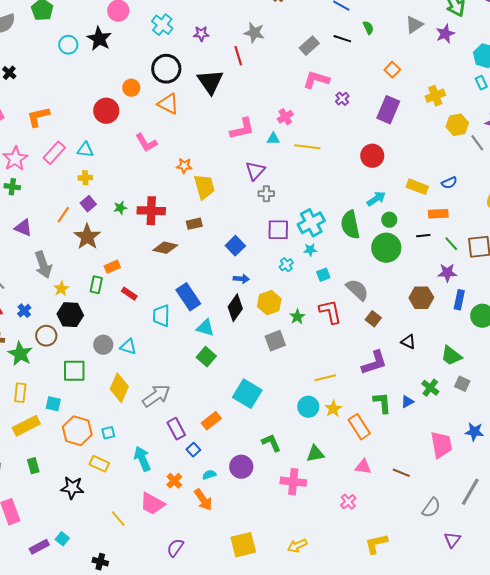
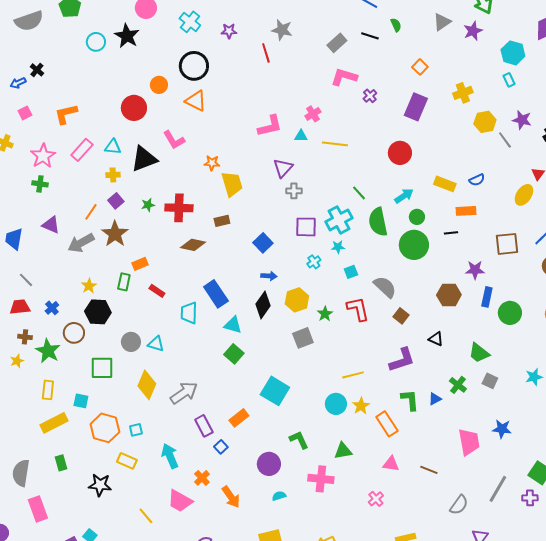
black triangle: (210, 82) -> (144, 159), moved, turned 44
green line: (451, 244) -> (359, 193), moved
gray arrow: (43, 265) -> (81, 243), moved, turned 80
cyan semicircle: (209, 475) -> (279, 496), moved

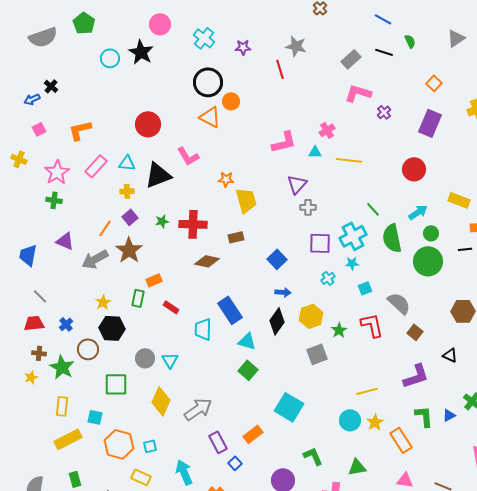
orange circle: (159, 85) -> (231, 101), moved
cyan triangle: (156, 344) -> (170, 360), turned 42

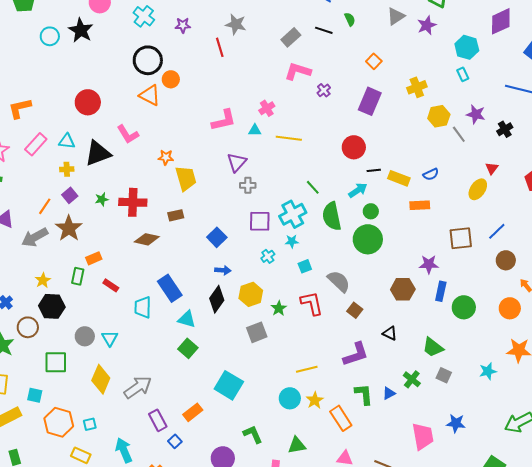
black line: (465, 249) -> (374, 170), moved

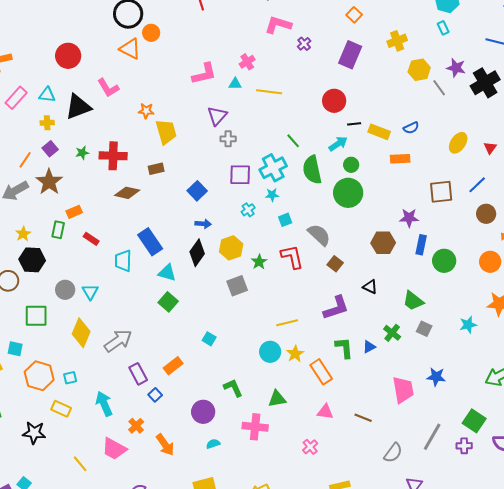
black cross: (505, 129) -> (485, 83), size x1.8
red triangle: (492, 168) -> (490, 148), moved
cyan square: (229, 385) -> (209, 339), size x0.5

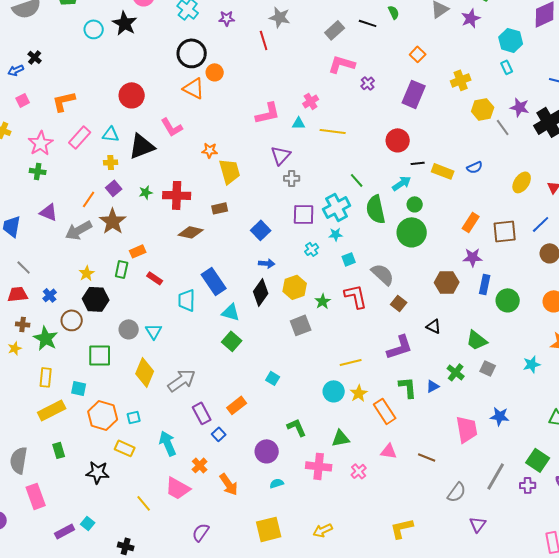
orange rectangle: (400, 159) -> (471, 222), moved, turned -54
pink cross: (310, 447) -> (359, 471), moved

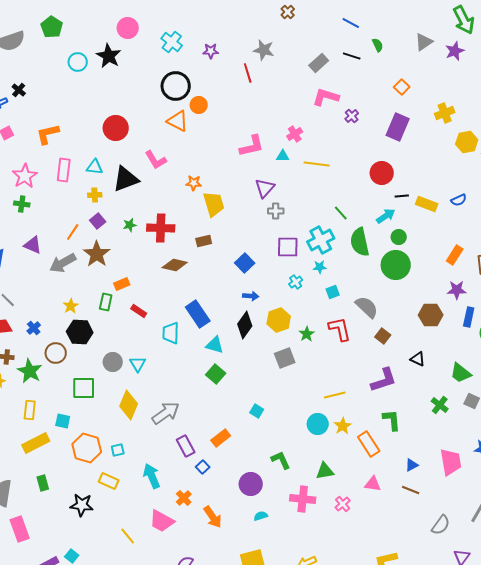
pink rectangle: (80, 137) -> (64, 170), turned -35
blue triangle: (433, 386) -> (412, 465), moved

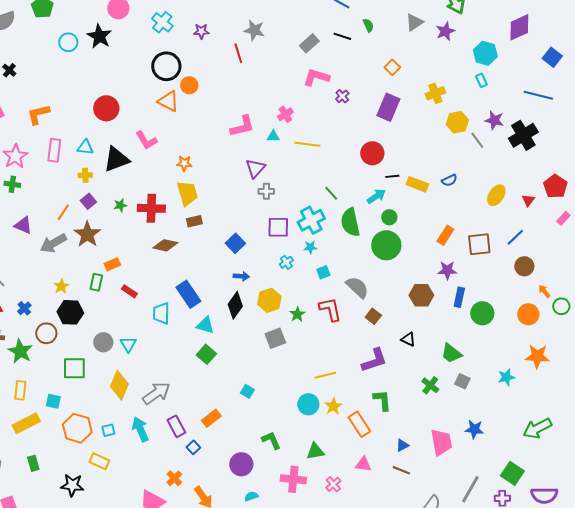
yellow trapezoid: (214, 204) -> (187, 193), moved
cyan arrow: (152, 476) -> (140, 429), moved

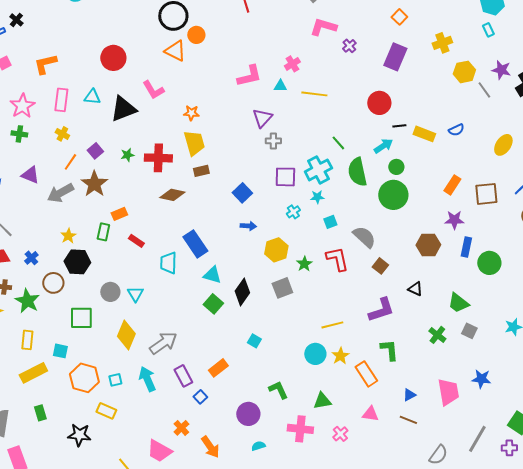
yellow cross: (85, 175) -> (62, 134), moved, turned 32
black diamond: (235, 305) -> (242, 292), moved

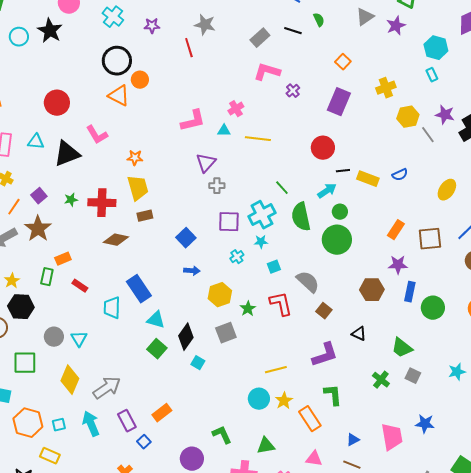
cyan square: (254, 341) -> (198, 363), moved

